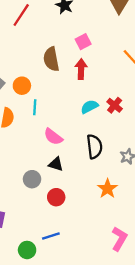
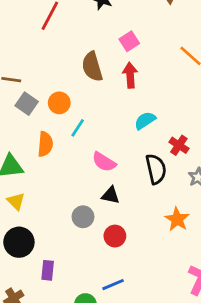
red cross: (115, 105) -> (179, 145), moved
cyan line: (35, 107) -> (78, 128), turned 35

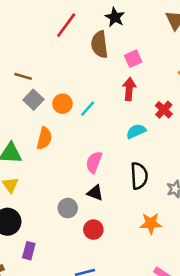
brown semicircle: (92, 67) -> (100, 44), moved
cyan line: (78, 128) -> (88, 109), moved
red cross: (179, 145) -> (164, 110), moved
pink semicircle: (104, 162) -> (94, 162), turned 70
orange star: (177, 219) -> (151, 223), turned 30

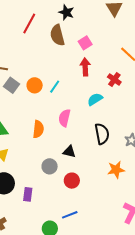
orange semicircle: (44, 138) -> (38, 129), moved
pink semicircle: (94, 162) -> (64, 118), moved
purple rectangle: (29, 251) -> (28, 194), moved

